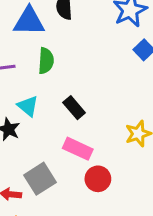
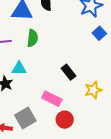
cyan triangle: (28, 106) -> (19, 68), turned -42
black rectangle: (74, 108) -> (69, 72), moved

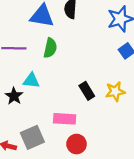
yellow star: (93, 90) -> (115, 91), moved
pink rectangle: (52, 99) -> (65, 119), turned -30

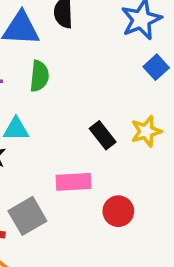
red circle: (77, 144) -> (118, 211), moved

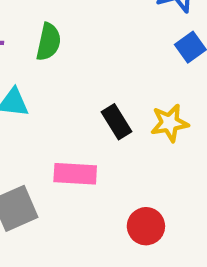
red circle: (118, 211) -> (146, 226), moved

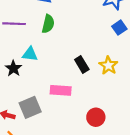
yellow star: (170, 123) -> (108, 65), turned -30

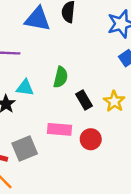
green semicircle: (48, 24) -> (61, 77), moved
red circle: (96, 117) -> (91, 139), moved

